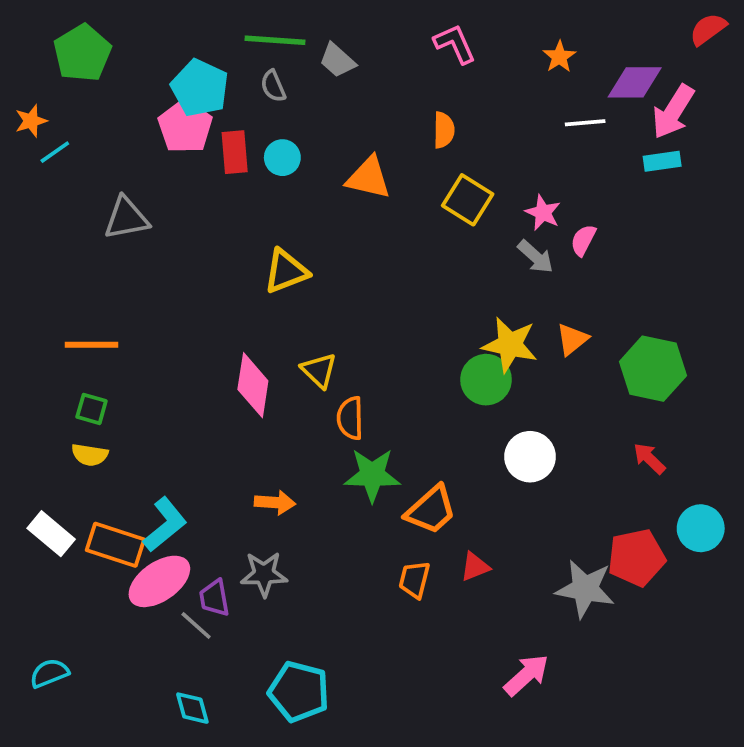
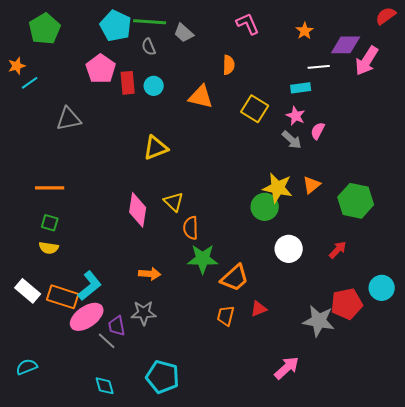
cyan pentagon: (200, 88) -> (116, 26), moved
orange semicircle: (444, 130) -> (229, 65), moved
cyan rectangle: (662, 161) -> (301, 88), moved
red arrow: (649, 459) -> (338, 250), moved, turned 90

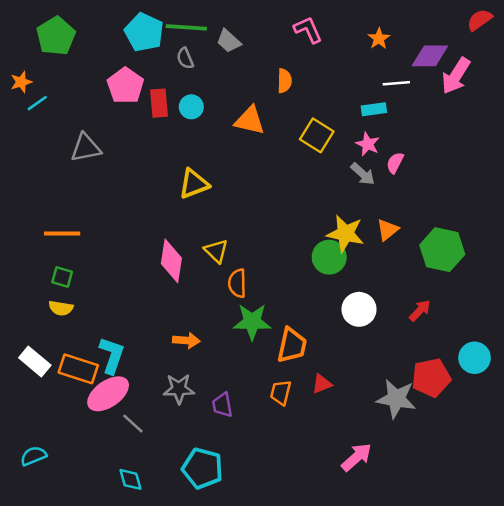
orange trapezoid: (235, 278) -> (292, 345), turned -36
cyan L-shape: (90, 286) -> (112, 355), turned -32
purple trapezoid: (117, 326) -> (222, 405), moved

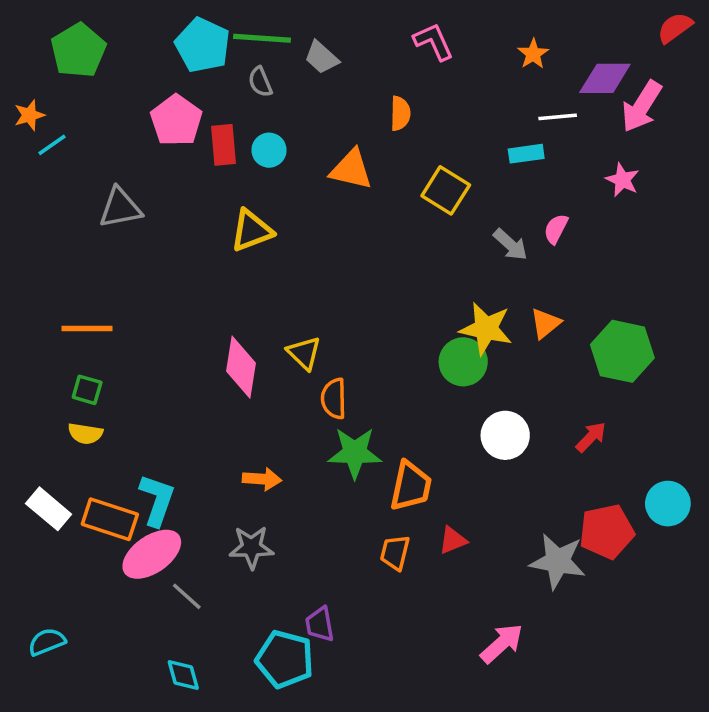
pink star: (368, 144) -> (622, 180), moved
yellow triangle: (194, 184) -> (252, 231), moved
purple trapezoid: (222, 405) -> (320, 624), moved

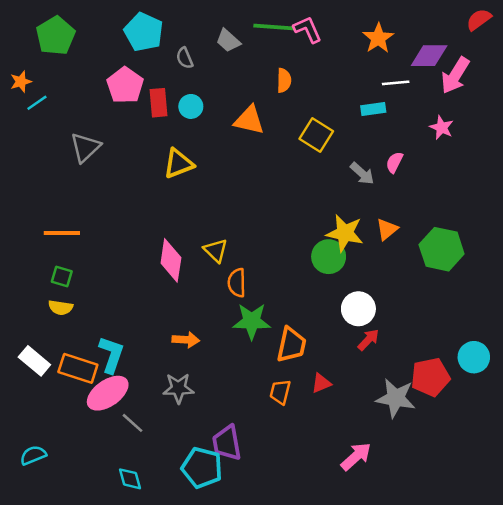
green line: (262, 38) -> (274, 27), moved
orange star: (533, 54) -> (378, 38), size x1.4
gray triangle: (120, 208) -> (85, 147), turned -32
red arrow: (591, 437) -> (368, 340), moved
purple trapezoid: (320, 624) -> (227, 443), size x1.4

